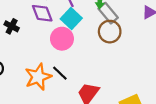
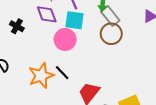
cyan square: (71, 18) -> (75, 20), turned -36

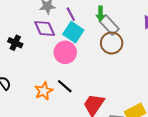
cyan square: (75, 20) -> (73, 32), turned 30
orange star: (41, 76) -> (44, 91), size x0.7

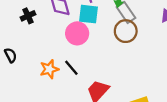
cyan square: (73, 32) -> (88, 14), turned -36
black cross: (15, 43) -> (28, 16), turned 32

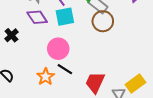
pink circle: (77, 33) -> (58, 49), moved

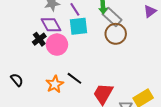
black cross: (11, 35) -> (39, 39), moved
pink circle: (58, 49) -> (57, 45), moved

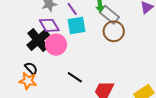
black cross: (39, 39) -> (38, 40), size x1.6
black semicircle: (17, 80) -> (31, 68), moved
orange star: (55, 84) -> (28, 81), moved, turned -30

